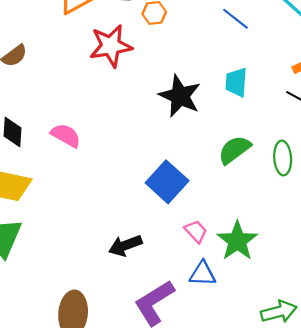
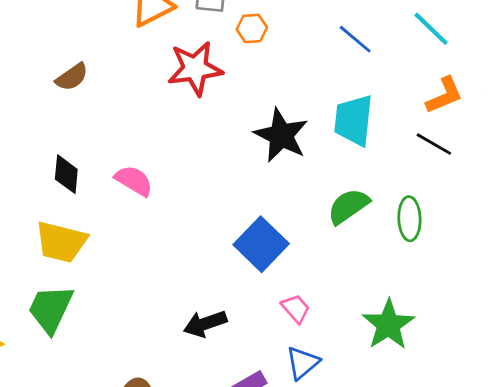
cyan trapezoid: (236, 82) -> (354, 120), size x1.4
green star: (237, 241) -> (388, 325), moved
blue triangle: (203, 274) -> (303, 363), turned -44

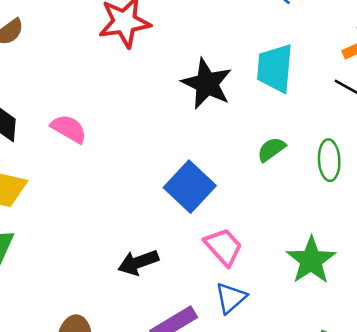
green semicircle: (348, 206) -> (271, 149), size x0.7
pink trapezoid: (296, 309) -> (223, 247), size x1.4

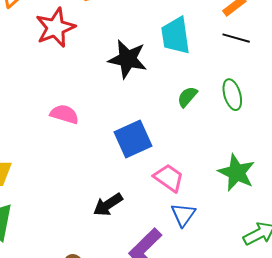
pink semicircle: (69, 129) -> (64, 114), moved
blue square: (190, 187) -> (133, 139), turned 36

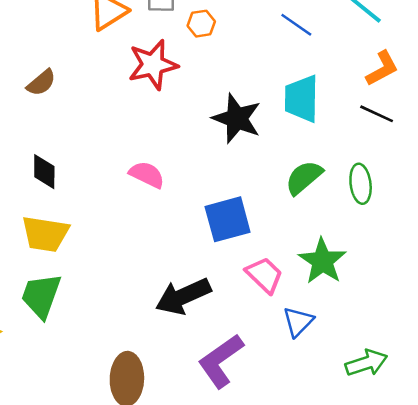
green semicircle: (187, 97) -> (304, 177), size x1.4
green star: (237, 173) -> (322, 261), moved
black arrow: (108, 205) -> (183, 296), size x1.4
blue triangle: (183, 215) -> (298, 322), moved

